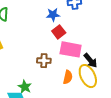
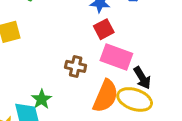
yellow ellipse: (88, 76) -> (135, 99), turned -55
orange semicircle: (68, 77) -> (106, 96), size x1.6

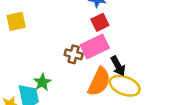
pink rectangle: (116, 57) -> (95, 47), moved, turned -48
black arrow: (142, 78) -> (118, 66), moved

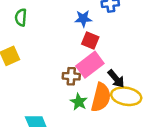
red square: (100, 22) -> (90, 40), turned -30
green star: (42, 82) -> (79, 102), moved

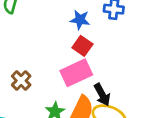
brown cross: (71, 76) -> (21, 81), moved, turned 30

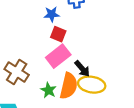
brown cross: (21, 81) -> (17, 72), size x1.5

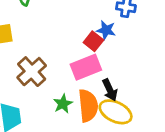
blue star: (52, 14) -> (106, 30), moved
orange semicircle: (69, 86) -> (88, 106), turned -35

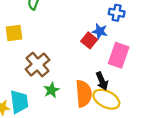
pink rectangle: (86, 67) -> (119, 55), moved, turned -50
green star: (63, 104) -> (51, 90), moved

